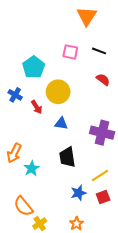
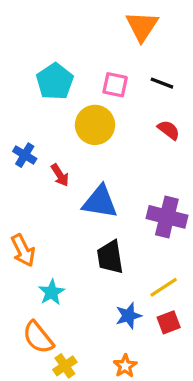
cyan pentagon: (34, 67) -> (55, 81), moved
yellow circle: (58, 92) -> (95, 125), moved
blue triangle: (61, 123) -> (100, 202), size x1.6
orange arrow: (14, 153) -> (23, 250), turned -54
cyan star: (32, 168) -> (52, 292), moved

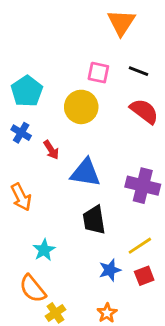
cyan pentagon: (55, 81) -> (27, 91), moved
red semicircle: (169, 130) -> (144, 111), size x1.5
orange arrow: (23, 250) -> (21, 197), moved

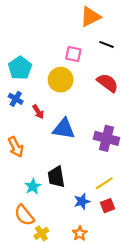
orange triangle: (121, 23) -> (90, 17), turned 30
black line: (138, 71) -> (106, 44), moved
black trapezoid: (94, 220) -> (56, 177), moved

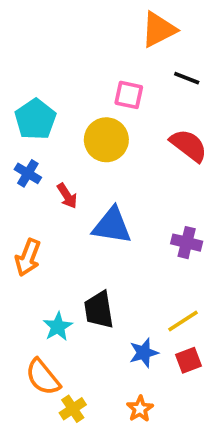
purple cross: (106, 138) -> (187, 243), size x0.7
orange arrow: (16, 147) -> (28, 257), turned 48

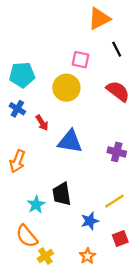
black line: (187, 78) -> (117, 49), turned 42
cyan pentagon: (35, 119) -> (22, 75), turned 30
red square: (189, 360) -> (120, 238), moved

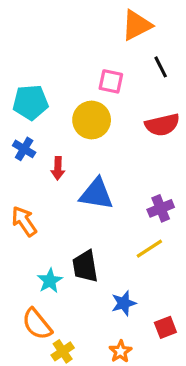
red semicircle: (118, 91) -> (162, 125), turned 130
red arrow: (42, 123) -> (58, 168), turned 35
purple cross: (117, 152) -> (161, 208), turned -36
orange arrow: (17, 161) -> (24, 221), turned 125
yellow line: (114, 201) -> (149, 249), moved

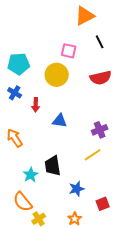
blue triangle: (96, 194) -> (60, 121), size x0.7

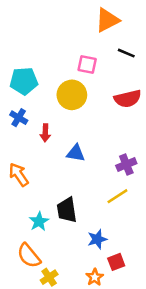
black line: (100, 42) -> (126, 53), turned -40
red square: (103, 204) -> (116, 262), moved

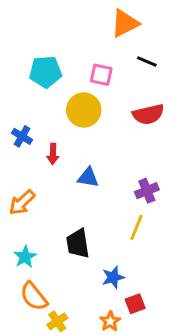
cyan pentagon: (24, 81) -> (46, 72), moved
orange arrow: (19, 175) -> (22, 202), turned -100
yellow line: (117, 196) -> (137, 227), turned -35
cyan star: (39, 221) -> (25, 257), moved

